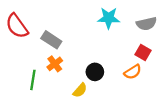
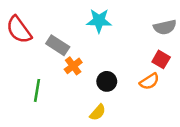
cyan star: (109, 18) -> (99, 21), moved
orange cross: (55, 64) -> (73, 66), moved
yellow semicircle: (80, 90) -> (98, 112), moved

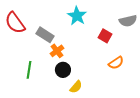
cyan star: (99, 21) -> (77, 16), turned 30
red square: (161, 59) -> (105, 36), moved
black circle: (107, 81) -> (63, 70), moved

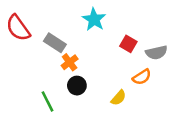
gray semicircle: (128, 21) -> (156, 52), moved
green line: (29, 70) -> (48, 101), moved, turned -36
yellow semicircle: (76, 87) -> (119, 98), moved

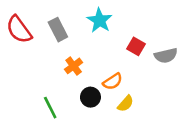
gray rectangle: (55, 43) -> (58, 30), moved, turned 30
orange semicircle: (142, 77) -> (113, 82), moved
black circle: (77, 86) -> (90, 97), moved

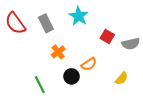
yellow semicircle: (126, 104) -> (122, 78), moved

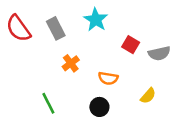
orange semicircle: (89, 64) -> (108, 78), turned 42
black circle: (71, 76) -> (99, 107), moved

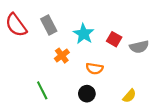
cyan star: (96, 20) -> (84, 34), moved
yellow semicircle: (148, 96) -> (129, 96), moved

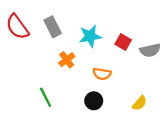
cyan star: (84, 34) -> (90, 36), turned 30

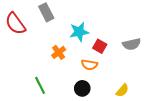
gray rectangle: (53, 27) -> (46, 12), moved
red square: (123, 42) -> (100, 46), moved

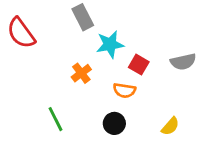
gray rectangle: (46, 12) -> (83, 17), moved

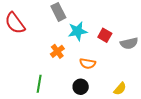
red square: (139, 65) -> (105, 35), moved
green line: (55, 119) -> (39, 84), turned 36

